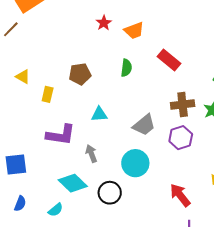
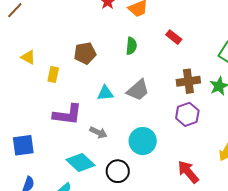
red rectangle: (169, 60) -> (174, 37), size x0.7
gray trapezoid: (144, 125) -> (138, 90), moved
gray arrow: (91, 154) -> (98, 132), turned 138

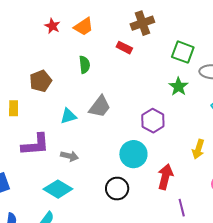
brown cross: (188, 81) -> (142, 23), moved
cyan circle: (143, 141) -> (133, 154), moved
black circle: (118, 171) -> (117, 189), moved
red arrow: (188, 172) -> (165, 177), turned 65

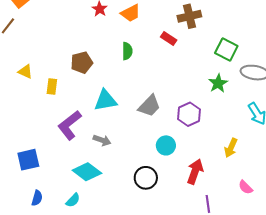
gray trapezoid: (100, 107) -> (149, 106), moved
cyan triangle: (68, 116) -> (105, 100), size x1.4
purple L-shape: (35, 145) -> (70, 125), turned 140
cyan circle: (133, 154) -> (166, 145), size x0.7

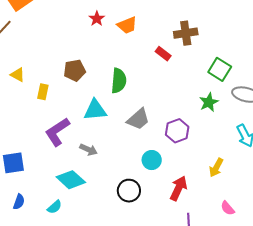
green semicircle: (127, 51) -> (119, 81), moved, size x1.4

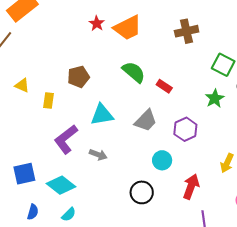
orange trapezoid: (127, 25) -> (128, 28), size x1.4
red rectangle: (163, 54) -> (164, 86), moved
green semicircle: (119, 81) -> (134, 72), moved, turned -50
cyan diamond: (71, 180) -> (61, 185), moved

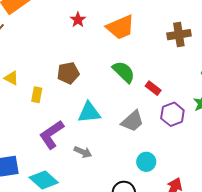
red star: (97, 23) -> (78, 20), moved
purple hexagon: (185, 129) -> (172, 114), moved

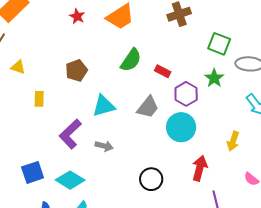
green semicircle: (124, 72) -> (131, 60), turned 90
yellow triangle: (11, 78) -> (18, 67), moved
yellow rectangle: (37, 95) -> (39, 99), moved
cyan circle: (146, 162) -> (181, 127), moved, size x1.5

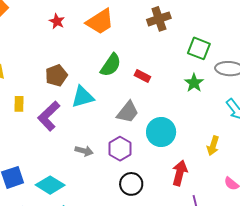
purple hexagon: (186, 94) -> (120, 149), moved
cyan triangle: (104, 106) -> (83, 97), moved
purple L-shape: (70, 134) -> (49, 116), moved

